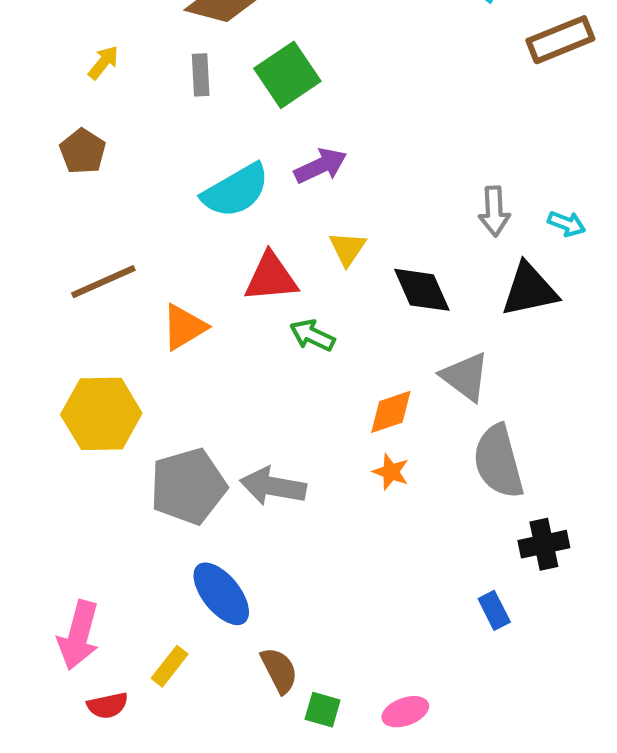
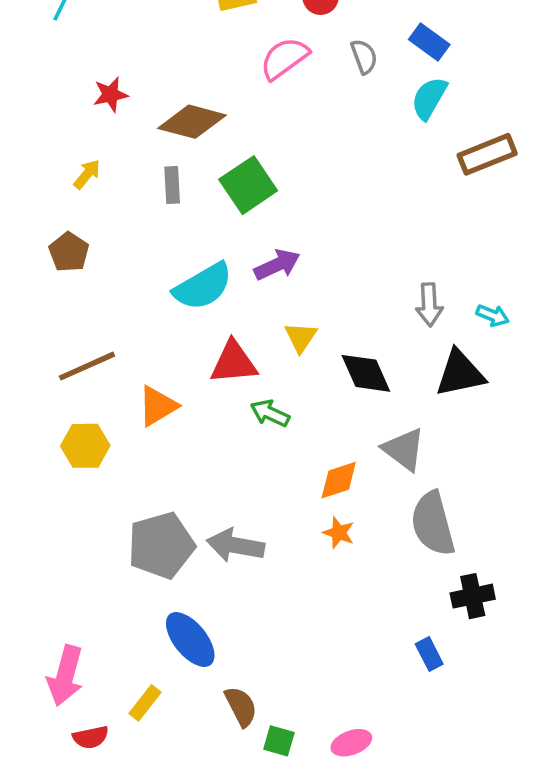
yellow hexagon: (101, 414) -> (85, 446), moved, size x0.7

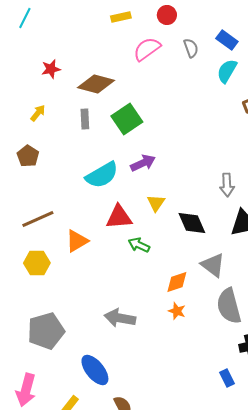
gray pentagon: (161, 545) -> (46, 331), moved

